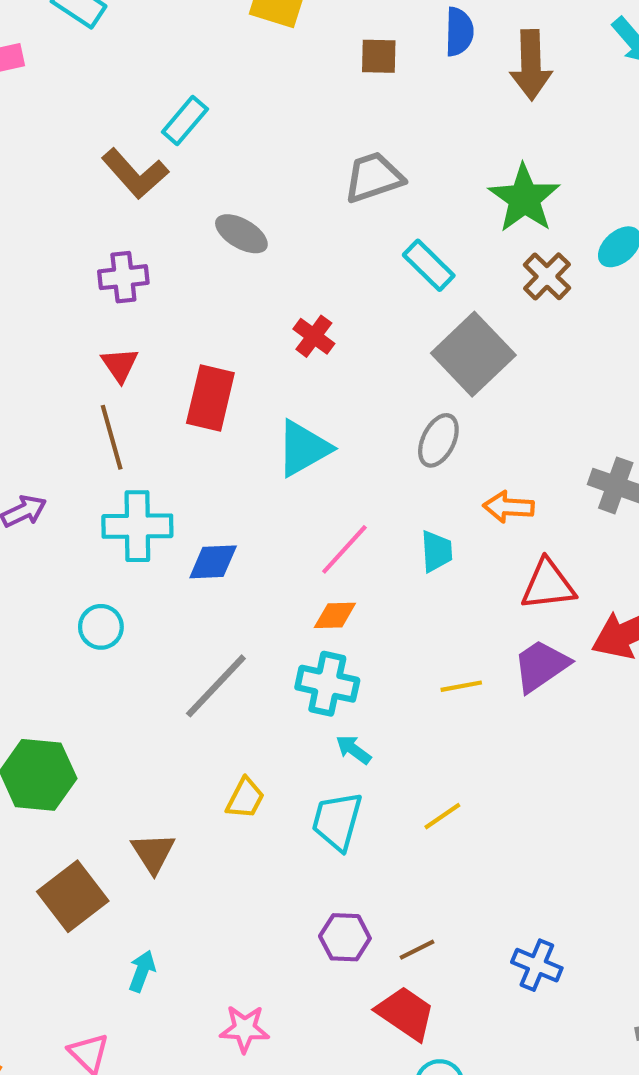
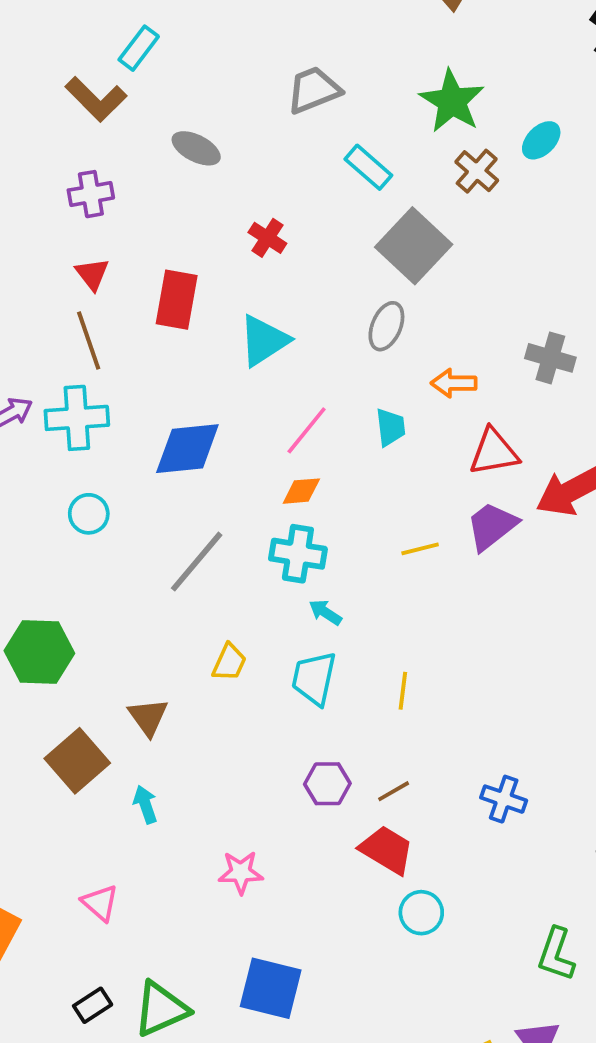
cyan cross: (137, 526) -> (77, 418), moved
blue diamond: (213, 562) -> (187, 449), size x1.5
yellow line: (442, 816) -> (403, 691), moved, turned -45
cyan arrow: (142, 971) -> (145, 804), moved, turned -36

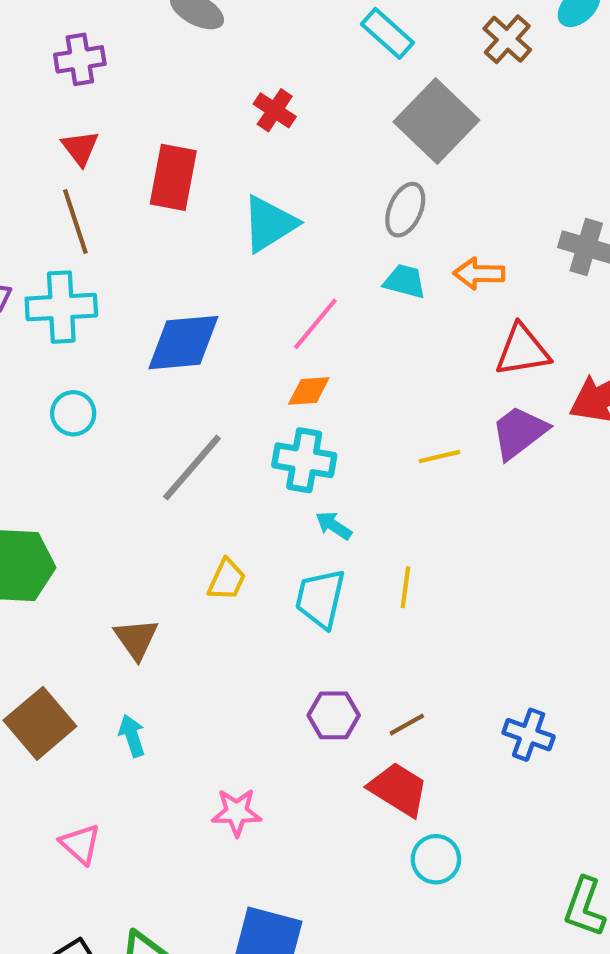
cyan trapezoid: (390, 427) -> (405, 281), moved, turned -69
yellow line: (403, 691) -> (405, 587), moved
brown square: (77, 761) -> (40, 723), moved

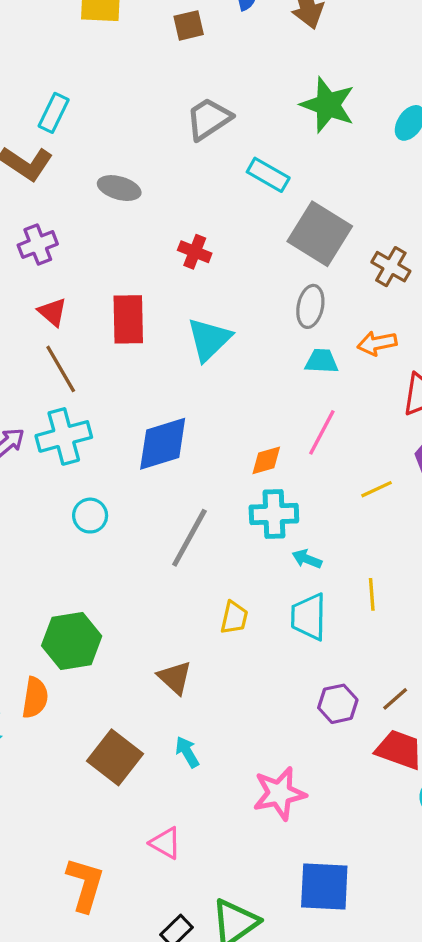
brown cross: (507, 39) -> (391, 267), moved
pink line: (315, 324) -> (322, 432), moved
pink star: (237, 812) -> (279, 793), size x1.4

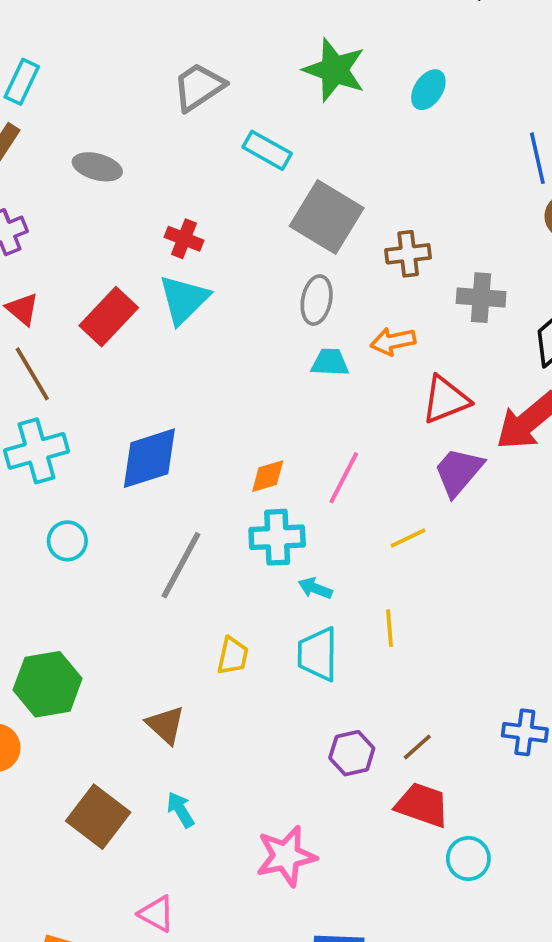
brown cross: (391, 267) -> (408, 254), turned -36
red rectangle: (128, 319) -> (109, 317), turned 45
cyan triangle: (209, 339) -> (184, 299), moved
pink line: (322, 432) -> (344, 478), moved
yellow line: (377, 489) -> (408, 538), moved

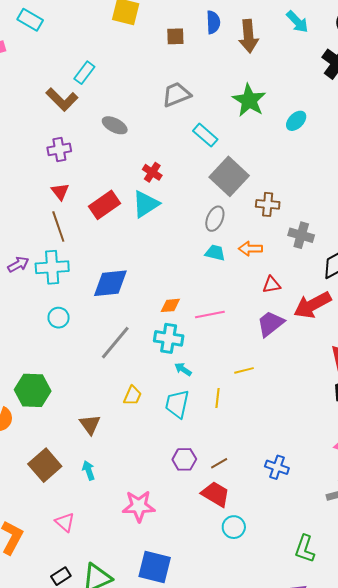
red triangle: (446, 400) -> (272, 285), size x0.7
pink line: (344, 478) -> (210, 315), turned 40
yellow line: (408, 538) -> (244, 370), moved

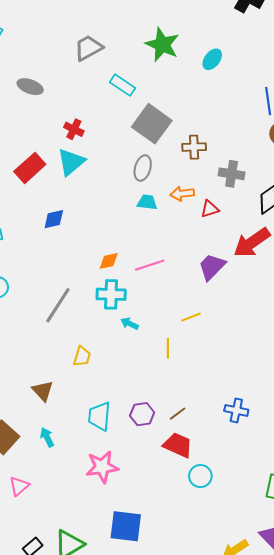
blue diamond: (110, 283) -> (54, 219), moved, size x0.6
red triangle: (272, 285) -> (210, 209), moved
cyan trapezoid: (177, 404) -> (99, 416), moved
pink triangle: (65, 522) -> (19, 486), moved, turned 45

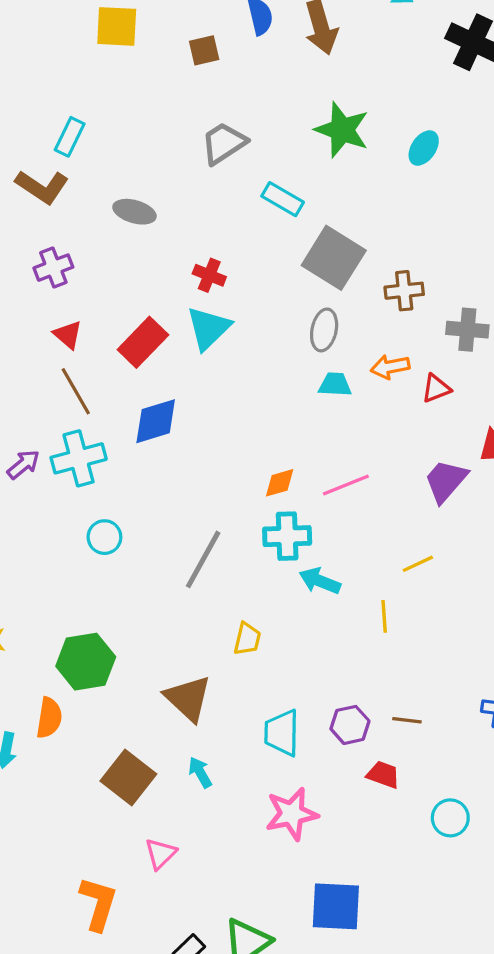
blue diamond: (54, 219) -> (156, 421), moved, size x1.4
cyan arrow: (129, 324) -> (320, 581), size x1.4
brown triangle: (43, 391) -> (188, 698), size x1.4
brown line: (178, 414) -> (407, 720), turned 48
red trapezoid: (178, 445) -> (383, 775), moved, size x0.7

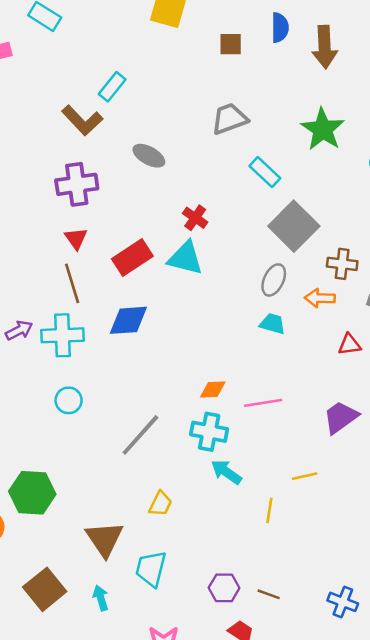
purple cross: (53, 268) -> (77, 184), size x1.4
cyan triangle: (208, 328) -> (185, 258), turned 45
orange arrow: (390, 367) -> (320, 298), moved
cyan trapezoid: (282, 733) -> (151, 569), moved

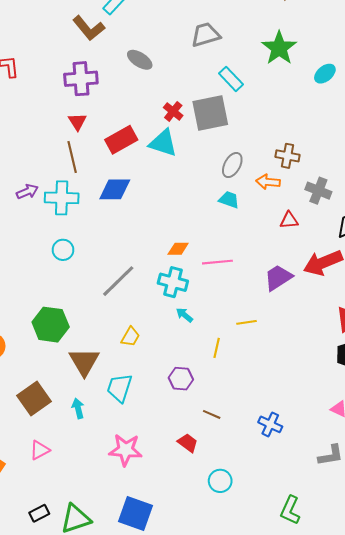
gray square: (294, 226) -> (210, 113), moved, turned 30
cyan arrow: (226, 472) -> (184, 315), size x0.7
green hexagon: (32, 493) -> (51, 325), moved
purple hexagon: (224, 588) -> (181, 379), moved

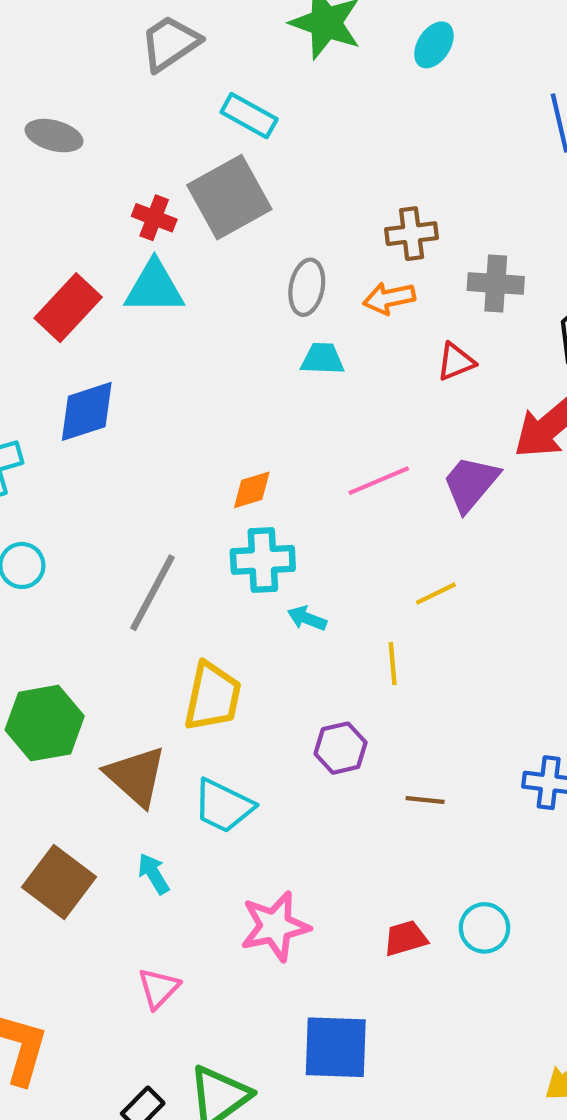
pink line: (217, 262) -> (379, 481), moved
yellow trapezoid: (130, 337) -> (213, 696), size x1.6
cyan trapezoid: (120, 388) -> (223, 806), turned -64
red trapezoid: (188, 443) -> (406, 938), moved, turned -35
pink triangle: (40, 450) -> (159, 988), moved

